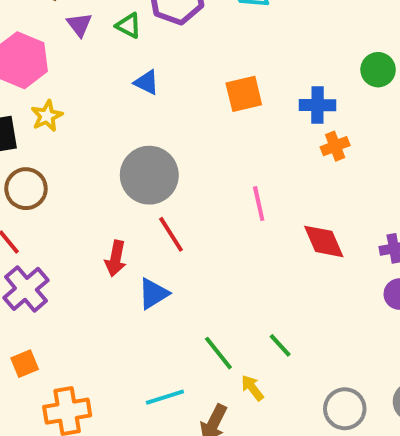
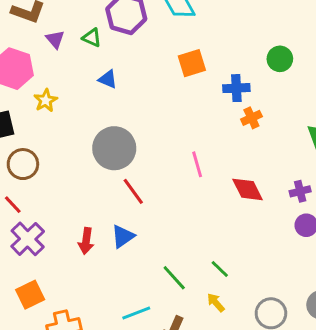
orange square: (244, 94) -> (192, 63), moved
yellow star: (47, 116) -> (46, 100), moved
red arrow: (116, 258) -> (86, 241), moved
orange square: (25, 364) -> (30, 295), size x1.4
yellow arrow: (252, 388) -> (216, 303), moved

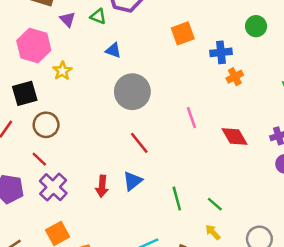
gray circle: (114, 148) -> (132, 92), moved
green line: (174, 278) -> (177, 199), moved, turned 30

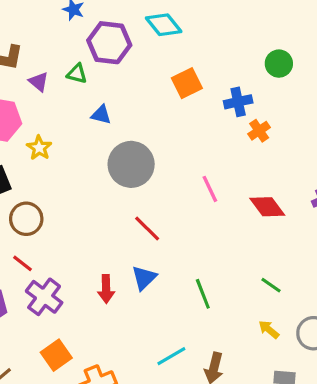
green line: (215, 204) -> (271, 285), moved
yellow arrow: (213, 232) -> (269, 329), moved

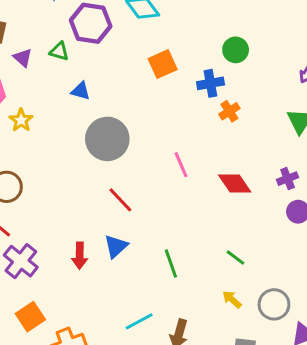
green circle: (279, 64) -> (236, 50), moved

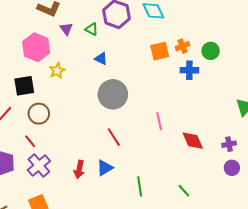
orange cross: (229, 111) -> (183, 46), moved

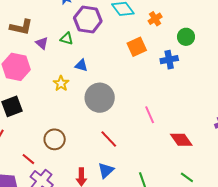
orange cross: (183, 46) -> (155, 19), moved
yellow star: (57, 71) -> (61, 83), moved
brown circle: (39, 114) -> (55, 139), moved
red diamond: (193, 141) -> (181, 140), moved

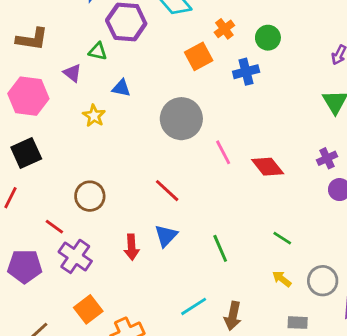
orange cross: (155, 19) -> (224, 29), moved
purple triangle: (42, 43) -> (72, 73), moved
gray circle: (100, 98) -> (181, 119), moved
red diamond: (181, 140) -> (268, 167), moved

